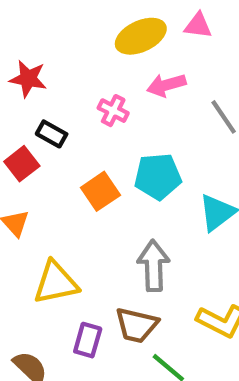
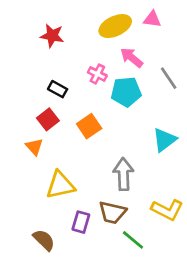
red star: (28, 79) -> (52, 36), moved
pink arrow: (166, 85) -> (132, 58), turned 55
red square: (22, 164) -> (48, 119), moved
cyan pentagon: (158, 176) -> (126, 92), moved

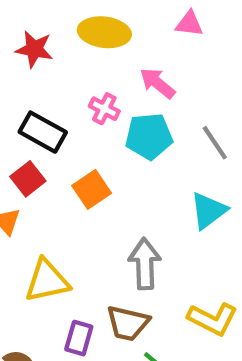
yellow ellipse: (115, 26) -> (104, 32), moved, turned 32
gray line: (169, 78) -> (215, 143), moved
black rectangle: (58, 89) -> (43, 132), size x1.5

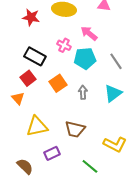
gray arrow: (145, 264) -> (83, 92), moved, size x0.6
brown trapezoid: (128, 323) -> (75, 129), moved
purple rectangle: (79, 338) -> (52, 153), turned 49

